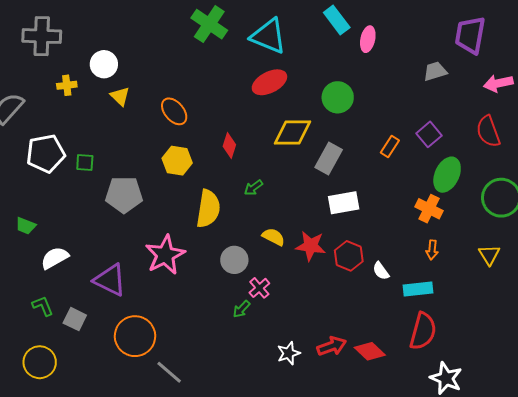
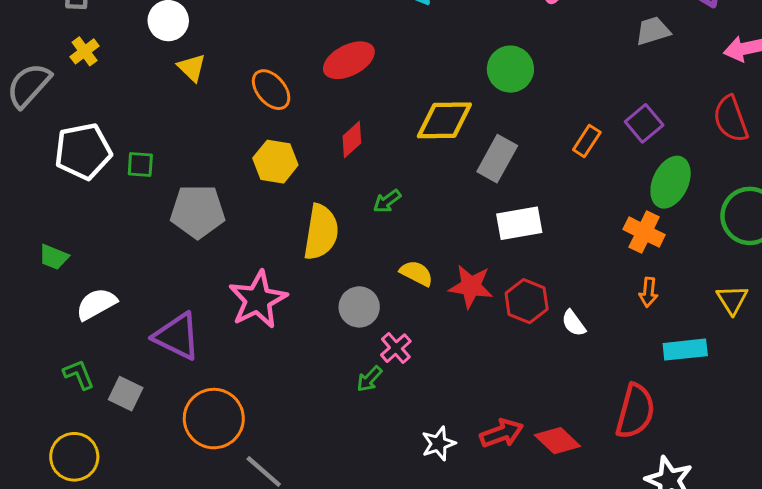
red ellipse: (269, 82) -> (349, 60), moved
yellow cross: (67, 85) -> (85, 51), moved, turned -30
red diamond: (229, 145) -> (352, 140), turned 30
cyan rectangle: (418, 289) -> (685, 350), moved

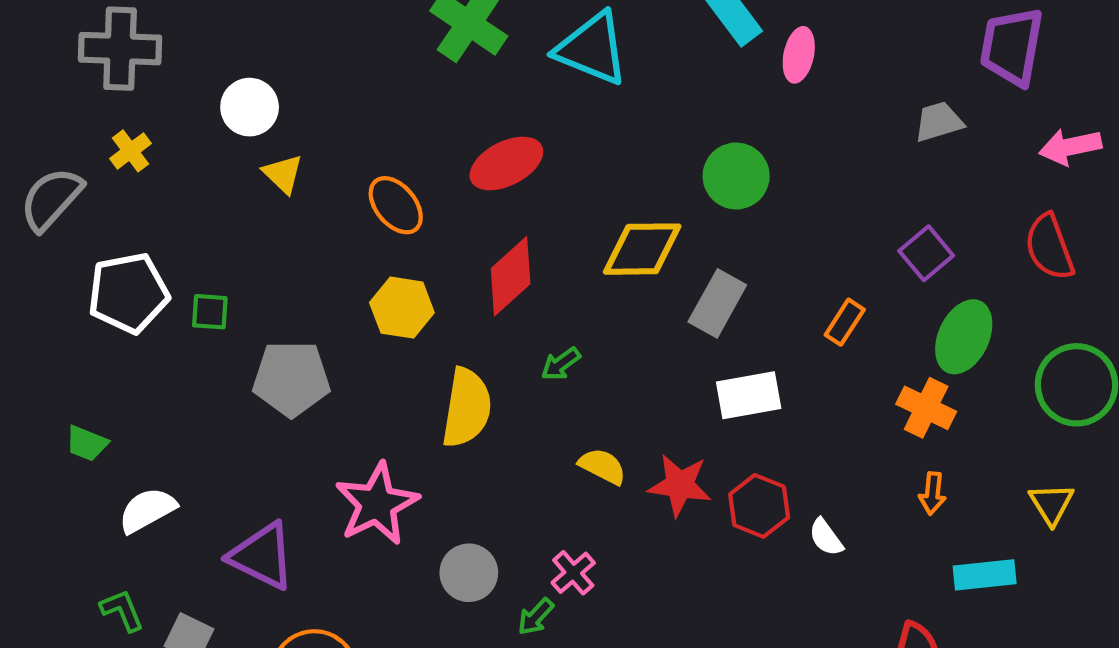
red diamond: (352, 140) -> (511, 276), size x1.5
orange rectangle: (587, 141) -> (845, 322), moved
gray circle: (359, 307) -> (469, 573), moved

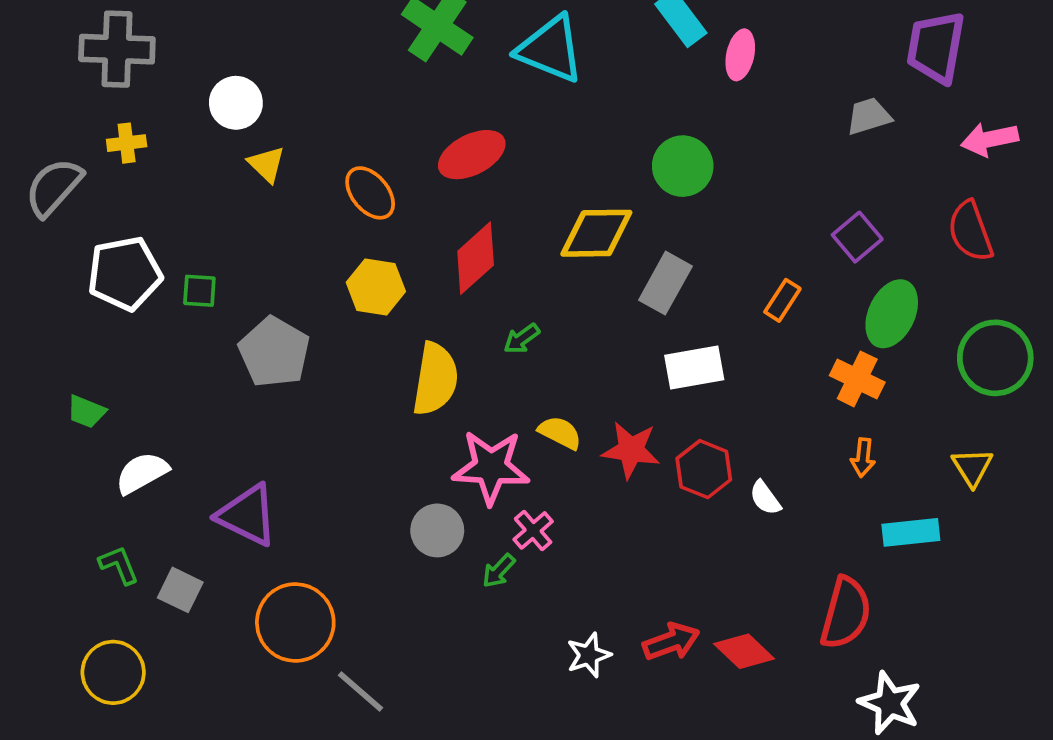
yellow cross: (131, 151) -> (127, 143), turned 30
gray pentagon: (291, 379) -> (274, 352), turned 30
pink star: (377, 504) -> (491, 467), moved, turned 30

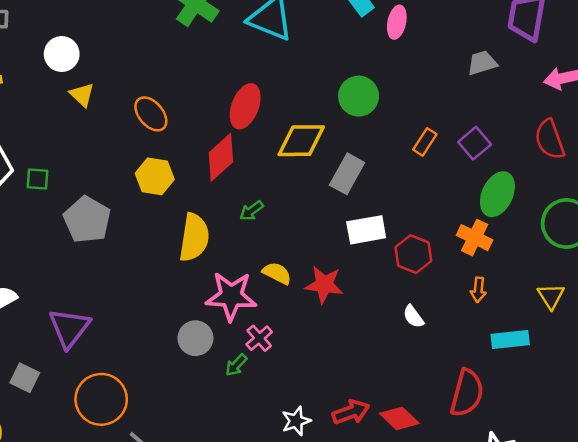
red ellipse: (472, 155) -> (245, 106), moved, turned -42
orange rectangle: (782, 300) -> (425, 142), moved
red hexagon: (704, 469) -> (413, 254), moved
purple triangle: (247, 515) -> (69, 328), turned 42

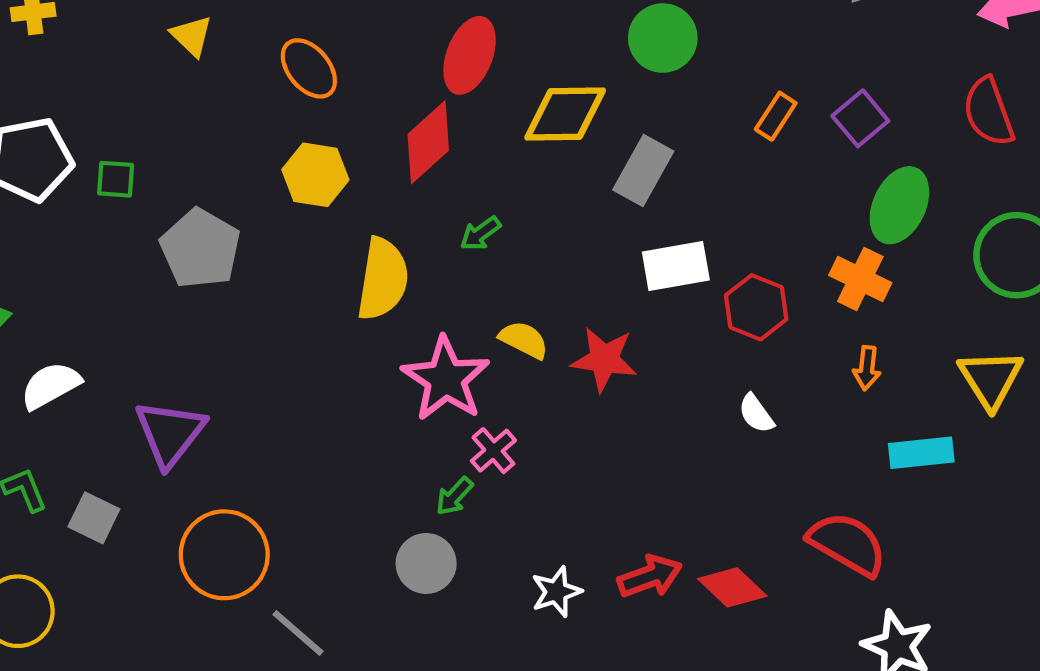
pink star: (231, 296) -> (446, 379), turned 30
yellow triangle: (551, 296) -> (991, 379), size x1.4
gray circle: (195, 338) -> (426, 563), moved
red semicircle: (467, 393) -> (847, 544), turned -75

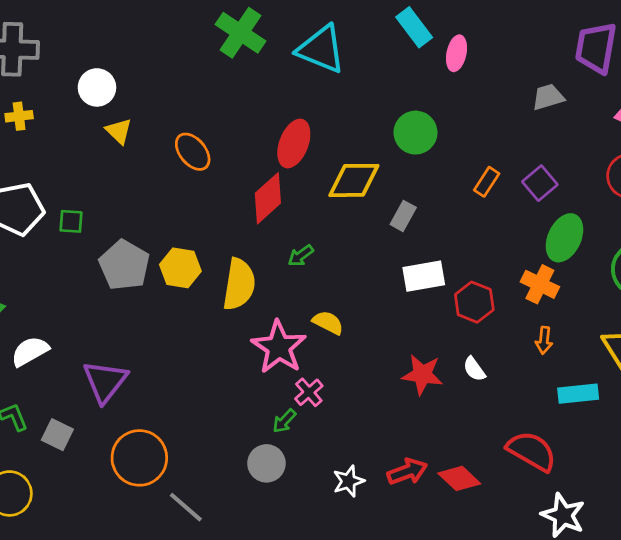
gray rectangle: (643, 170) -> (403, 216), size x0.7
yellow hexagon: (315, 175) -> (180, 268), moved
red star: (604, 359) -> (422, 375), moved

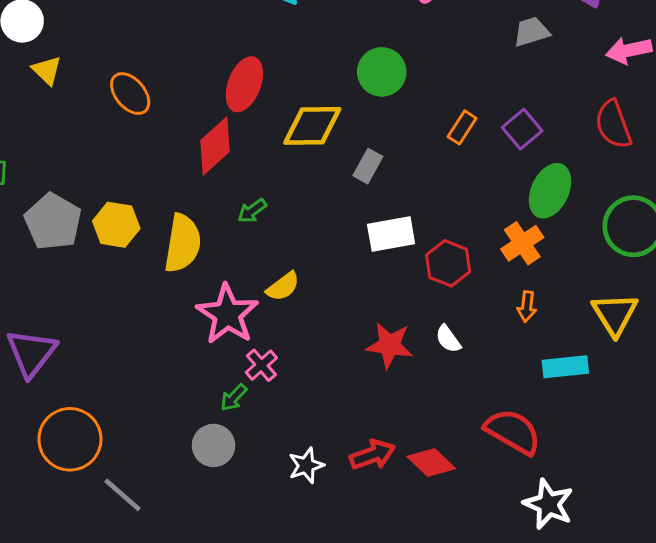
orange cross: (540, 284) -> (522, 243), turned 30
yellow semicircle: (328, 323) -> (283, 286), turned 116

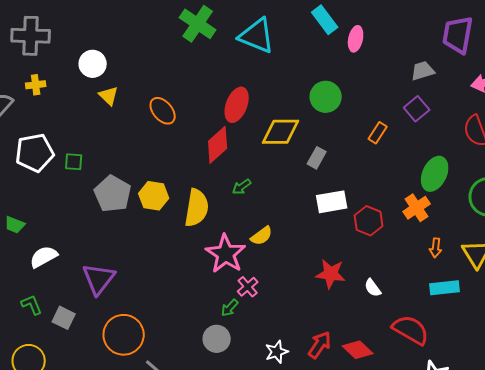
purple square: (522, 129) -> (417, 109), moved
orange arrow: (527, 307) -> (436, 248), moved
white semicircle: (448, 339) -> (373, 288), moved
red arrow: (373, 455) -> (320, 345), turned -36

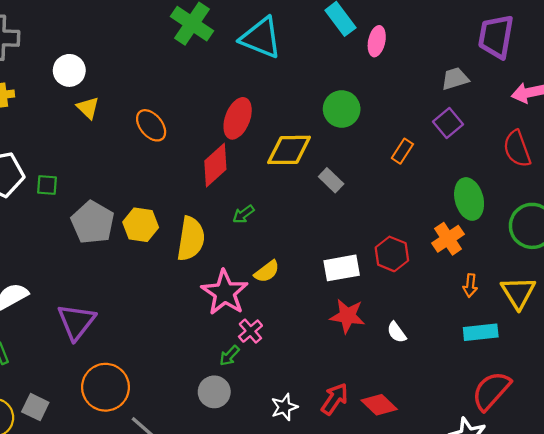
gray rectangle: (317, 158) -> (331, 180), turned -75
green ellipse: (435, 174) -> (469, 199), turned -40
white rectangle: (332, 202) -> (342, 268), moved
gray square: (64, 318) -> (35, 407), moved
red semicircle: (411, 330) -> (491, 391), moved, turned -78

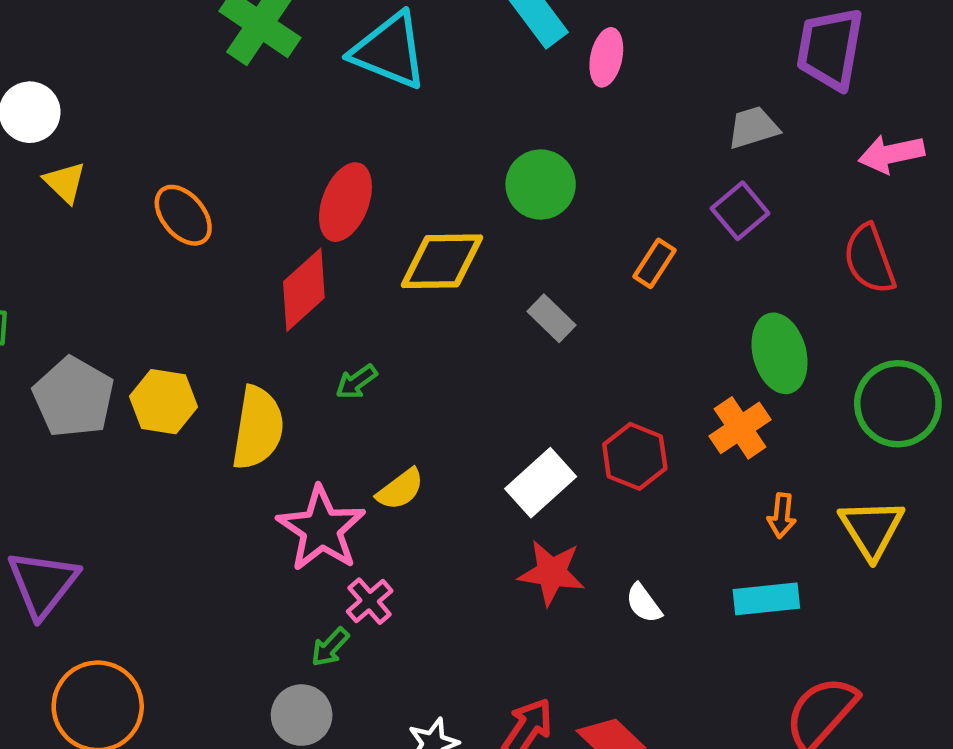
gray rectangle: (331, 180) -> (552, 318), moved
white rectangle: (342, 268) -> (541, 483), turned -32
cyan rectangle: (481, 332) -> (766, 599), moved

